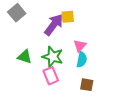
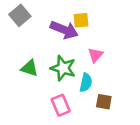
purple arrow: (54, 25) -> (64, 30), turned 75
cyan semicircle: (82, 60) -> (86, 83), moved
pink rectangle: (51, 76) -> (61, 105), moved

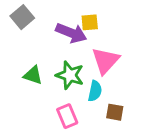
pink triangle: (95, 55) -> (106, 61), size x1.6

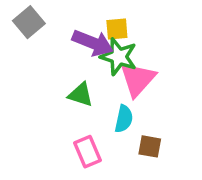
green triangle: (33, 75) -> (81, 95), moved
green star: (70, 75) -> (119, 57), moved

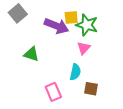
green star: (119, 57) -> (87, 25), moved
pink triangle: (138, 79) -> (84, 48), size x0.6
green triangle: (81, 95) -> (31, 54), moved

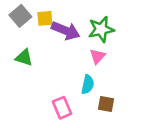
yellow square: (71, 18) -> (45, 18), moved
green star: (87, 25) -> (101, 29), turned -30
green triangle: (31, 54) -> (24, 58), moved

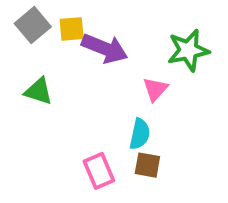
green star: (101, 29) -> (188, 50), moved
brown square: (106, 104) -> (147, 165), moved

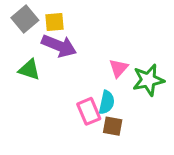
purple arrow: (105, 48) -> (59, 46), moved
green star: (188, 50) -> (148, 80), moved
pink rectangle: (99, 171) -> (89, 111), moved

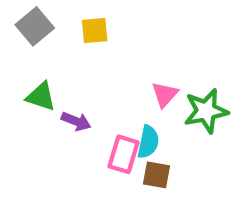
yellow square: (55, 22) -> (95, 31), moved
purple arrow: (59, 46) -> (76, 121), moved, size x0.6
pink rectangle: (89, 111) -> (123, 154), turned 40

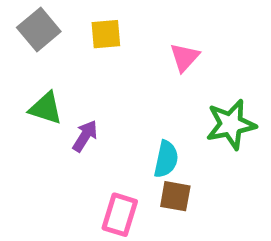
pink triangle: (165, 94) -> (185, 57), moved
purple arrow: (76, 121) -> (85, 136), turned -80
pink rectangle: (123, 154) -> (120, 215), moved

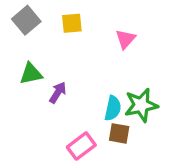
green triangle: (46, 108) -> (31, 74), turned -30
green star: (231, 124) -> (141, 105), moved
pink rectangle: (120, 215) -> (81, 146), turned 36

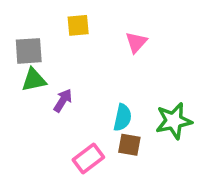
gray square: (26, 20) -> (29, 51), moved, turned 36
green star: (141, 105) -> (174, 121), moved

